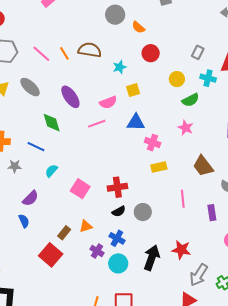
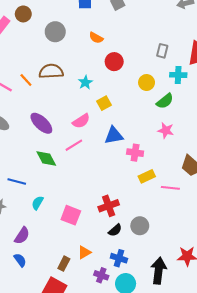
gray circle: (115, 15) -> (55, 32), moved
green diamond: (52, 123) -> (46, 158), moved
pink line: (183, 199) -> (170, 188), moved, turned -66

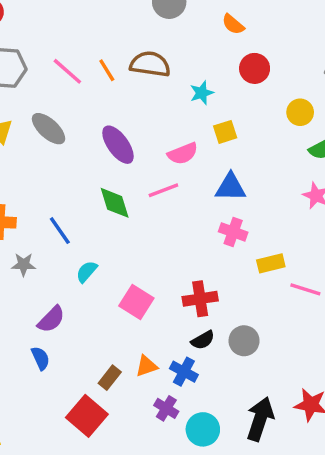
pink cross: (135, 153) -> (233, 232), moved
blue line: (17, 181) -> (60, 231), turned 30
blue cross: (119, 258) -> (184, 372), moved

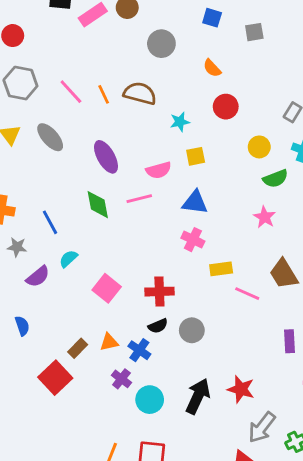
purple semicircle: (51, 319) -> (38, 277), moved

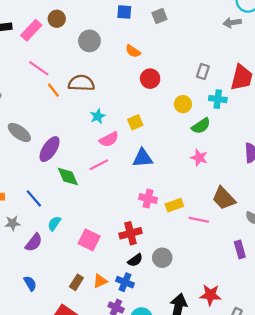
pink line: (71, 92) -> (39, 68), moved
cyan star: (180, 122) -> (98, 116), moved
purple ellipse: (106, 157) -> (50, 149), moved, turned 75
pink cross: (193, 240) -> (148, 199), moved
brown rectangle: (78, 348) -> (76, 282), moved

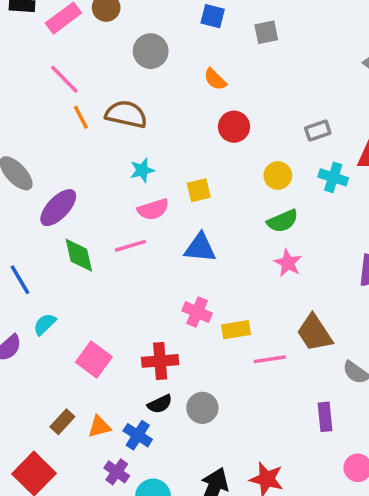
gray rectangle: (203, 72) -> (318, 131), turned 42
green semicircle: (201, 126) -> (283, 221), moved
pink line: (199, 220) -> (270, 359), turned -30

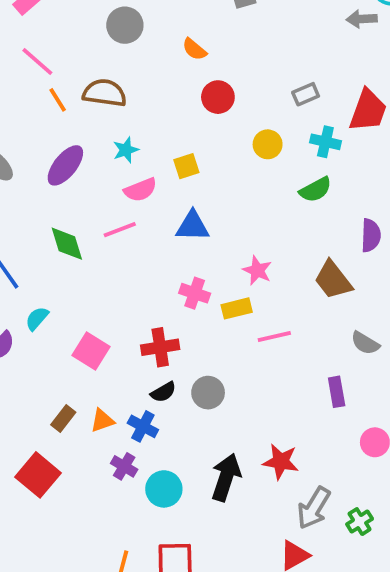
purple ellipse: (58, 208) -> (65, 165), moved
green semicircle: (283, 221) -> (315, 190), moved
pink star: (288, 263) -> (257, 270), moved
brown trapezoid: (315, 333) -> (333, 280), moved

